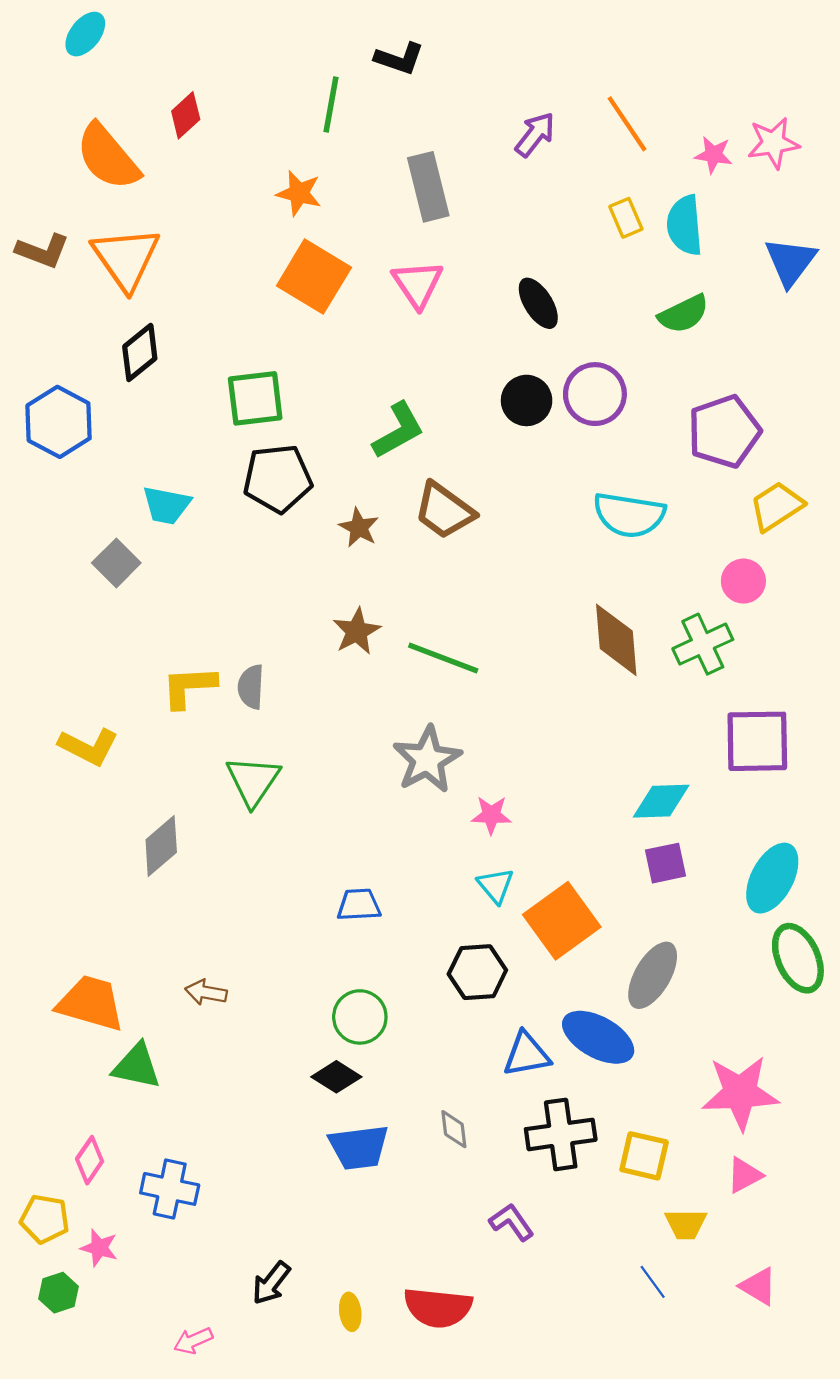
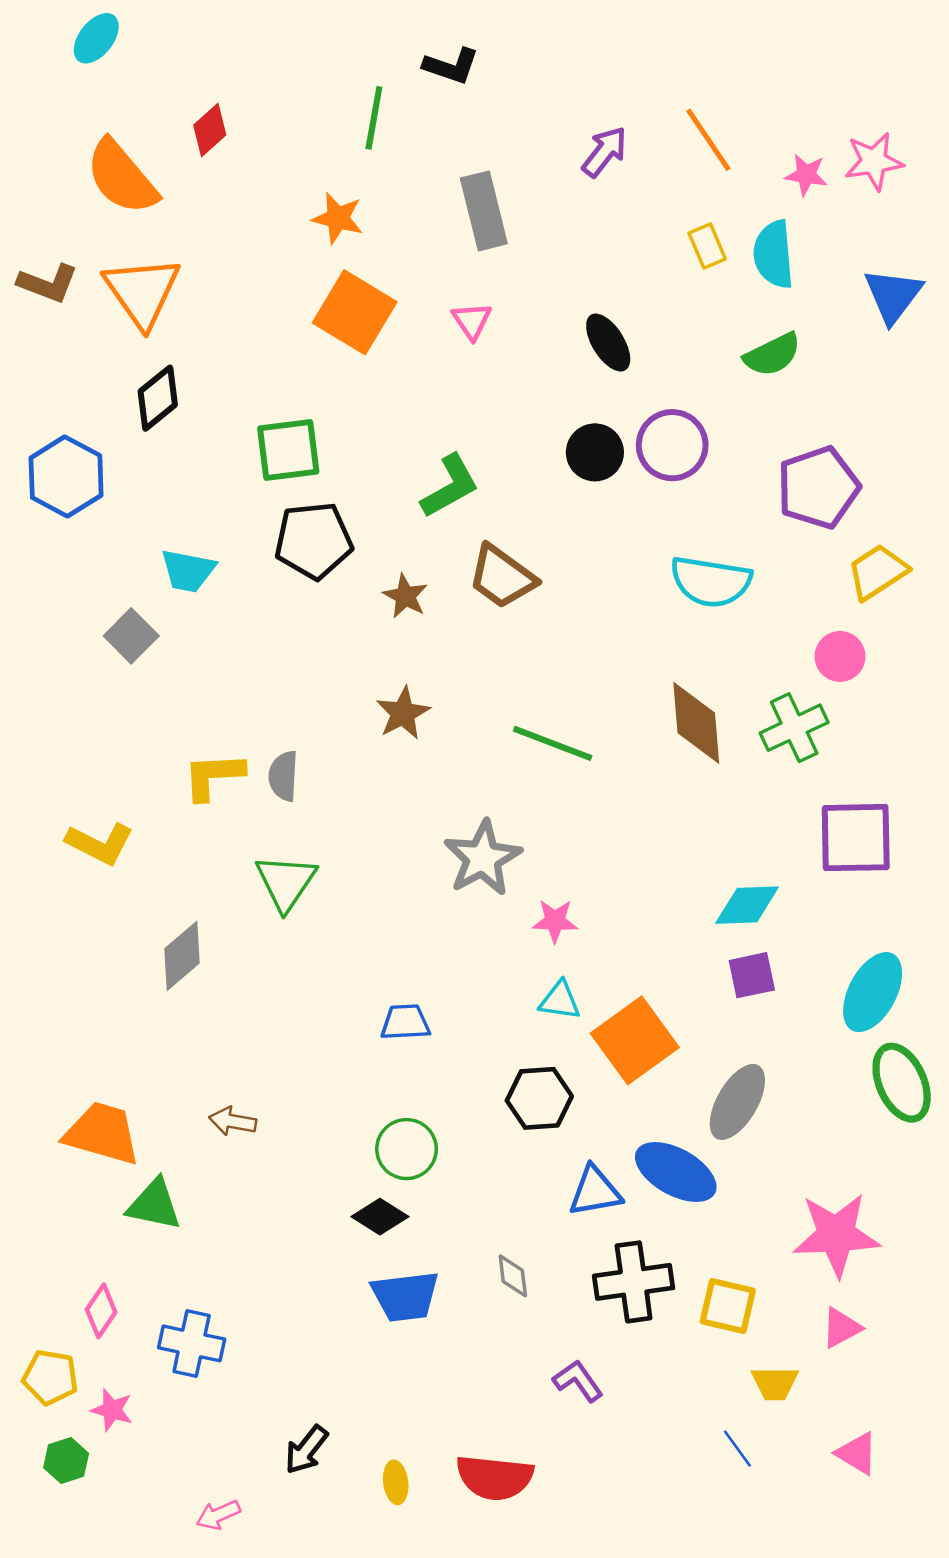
pink triangle: (418, 284) -> (472, 321), size x0.7
green line: (443, 658) -> (553, 743), moved
cyan triangle: (496, 886) -> (560, 1001), turned -42

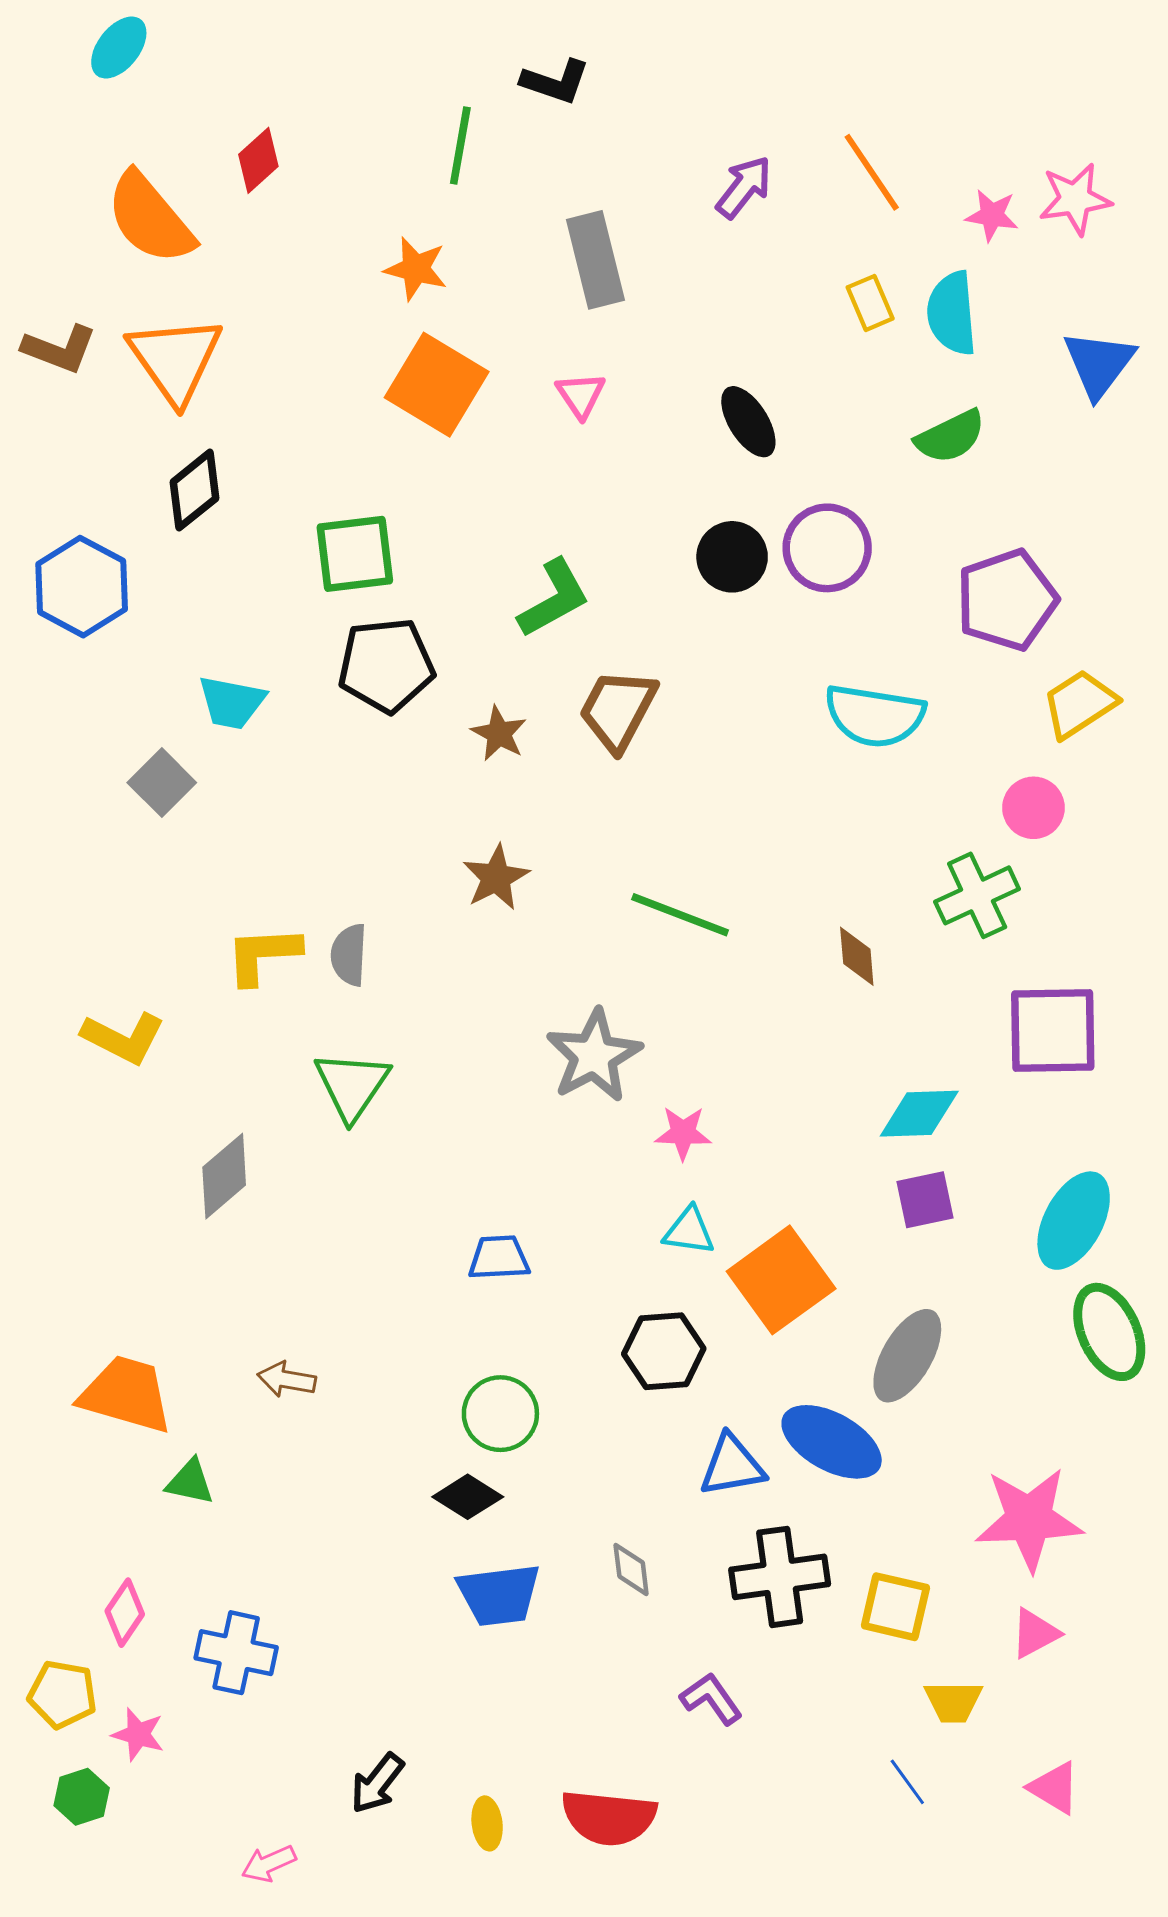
brown trapezoid: (502, 577) -> (618, 710), turned 82
brown diamond: (696, 723) -> (857, 956), moved, size x0.6
green triangle: (154, 1205) -> (190, 1482), size x0.7

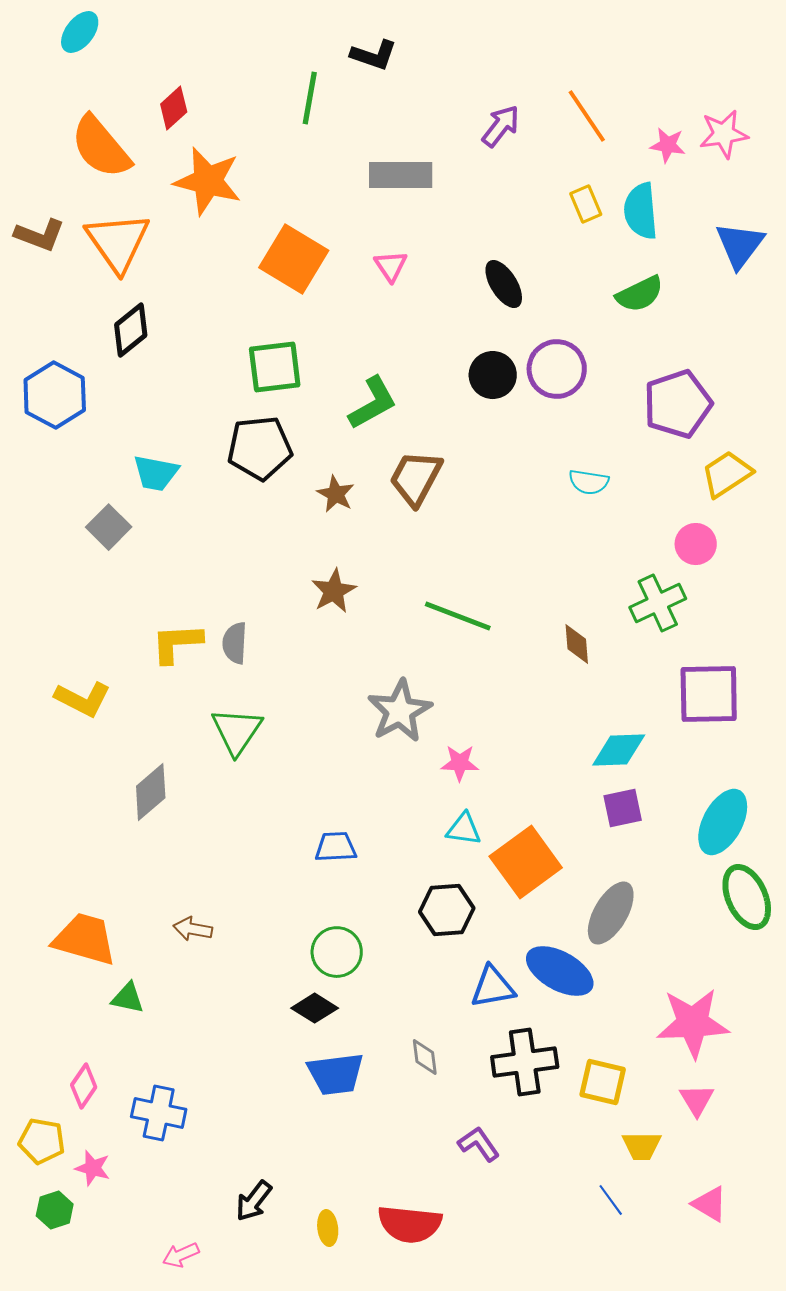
gray rectangle: (595, 260) -> (401, 175), turned -76
orange star: (416, 269) -> (208, 181), moved, size x1.6
green square: (355, 554) -> (275, 367), moved
cyan semicircle: (875, 716) -> (589, 482), size x0.6
pink triangle: (1035, 1633) -> (697, 1100), turned -33

